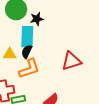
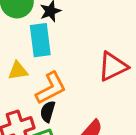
black semicircle: (27, 52) -> (48, 112), moved

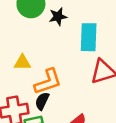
cyan rectangle: (40, 40) -> (89, 37), moved

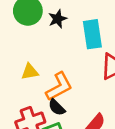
black semicircle: (42, 101) -> (57, 107), turned -60

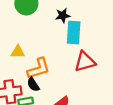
black star: (58, 19) -> (63, 15), moved

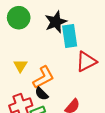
black star: (63, 15) -> (56, 22), size x1.5
yellow triangle: (18, 52) -> (20, 66), turned -48

